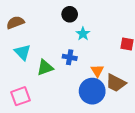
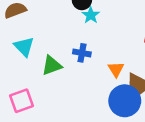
cyan star: (83, 34) -> (91, 15), moved
blue circle: (92, 91) -> (125, 101), moved

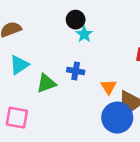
cyan triangle: (24, 47) -> (19, 65), turned 40
pink square: (21, 101) -> (17, 118), turned 30

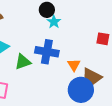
blue cross: (76, 71) -> (47, 52), size x1.6

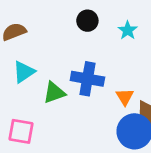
cyan star: (54, 22) -> (128, 30), moved

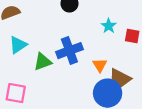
cyan star: (128, 30) -> (109, 26), moved
blue cross: (87, 79) -> (69, 51), turned -30

